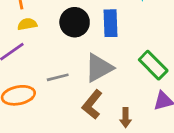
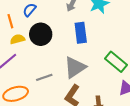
black circle: (75, 22) -> (41, 34), moved

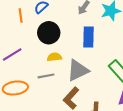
yellow semicircle: (17, 39) -> (54, 57), moved

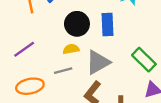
black circle: (49, 33) -> (77, 24), moved

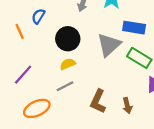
blue rectangle: (107, 24) -> (134, 28), moved, turned -65
gray triangle: (98, 62) -> (109, 45), moved

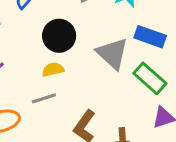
gray triangle: (109, 45) -> (112, 54), turned -45

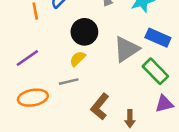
gray triangle: (112, 54) -> (126, 49), turned 40
yellow semicircle: (53, 69) -> (78, 59), turned -35

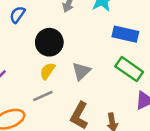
gray triangle: (126, 49) -> (81, 71), moved, size x0.7

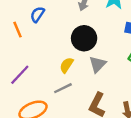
black circle: (49, 42) -> (84, 38), moved

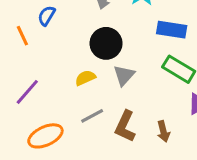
yellow semicircle: (67, 65) -> (85, 78), turned 35
gray line: (63, 88) -> (92, 116), moved

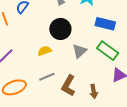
gray triangle: (124, 75) -> (80, 51), moved

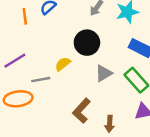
yellow semicircle: (45, 51) -> (63, 64), turned -32
gray line: (47, 77) -> (41, 80), moved

